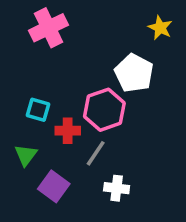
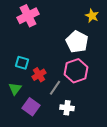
pink hexagon: (104, 110) -> (76, 71), moved
red cross: (68, 131) -> (39, 75), turned -32

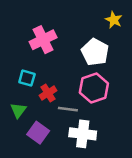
pink cross: (28, 16) -> (43, 40), moved
gray line: (55, 88) -> (68, 109), turned 63
white cross: (67, 108) -> (83, 134), size x1.5

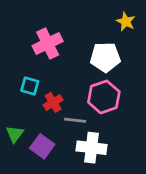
white pentagon: (95, 52) -> (105, 57), turned -30
green triangle: (18, 110) -> (15, 134), moved

